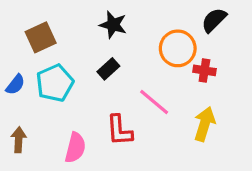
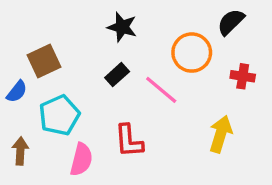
brown square: (41, 37) -> (44, 61), moved
red cross: (204, 70) -> (243, 76), moved
cyan pentagon: (55, 83) -> (59, 115), moved
pink line: (154, 102) -> (161, 90), moved

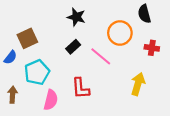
black semicircle: (231, 22) -> (144, 14), turned -60

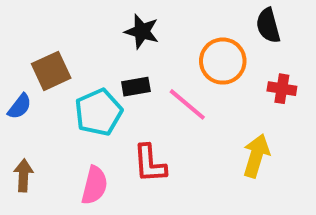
black rectangle: (73, 47) -> (136, 87), turned 32
cyan pentagon: (37, 72) -> (98, 112), moved

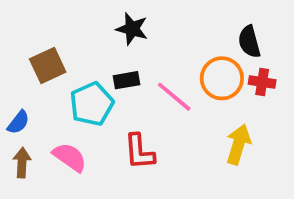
black semicircle: (268, 26) -> (249, 42), moved
orange circle: (223, 61) -> (222, 78), moved
blue semicircle: (20, 106) -> (18, 122), moved
pink semicircle: (95, 185) -> (70, 157), moved, turned -69

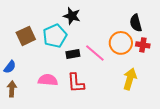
black rectangle: (127, 80) -> (73, 54), moved
cyan pentagon: (92, 104) -> (55, 36), moved
pink semicircle: (70, 157) -> (48, 80), moved, turned -30

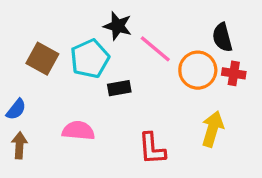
brown square: (26, 36) -> (42, 59), turned -36
pink line: (95, 53) -> (155, 49), moved
red L-shape: (76, 83) -> (152, 149), moved

